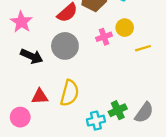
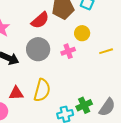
yellow circle: (125, 28) -> (82, 33), moved
pink cross: (104, 37) -> (68, 51), moved

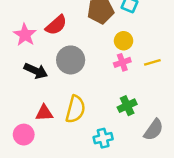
red semicircle: (40, 20) -> (56, 25), moved
pink cross: (68, 51) -> (122, 62), moved
green cross: (84, 105) -> (127, 106), moved

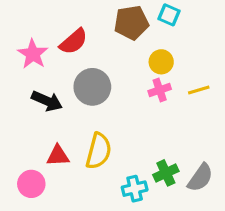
green cross: (127, 106) -> (166, 173), moved

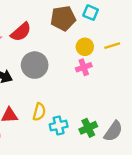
yellow line: (199, 90) -> (112, 46), moved
yellow semicircle: (99, 151) -> (39, 112), size x0.7
cyan cross: (135, 189) -> (59, 126), moved

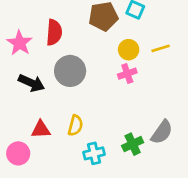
red semicircle: (21, 32) -> (54, 32), turned -45
cyan cross: (59, 126) -> (94, 153), moved
gray semicircle: (113, 131) -> (162, 132), moved

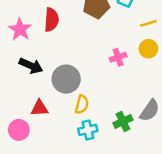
yellow line: (161, 48) -> (148, 23), moved
yellow circle: (129, 50) -> (148, 49), moved
gray circle: (70, 71) -> (66, 79), moved
yellow semicircle: (75, 125) -> (82, 104), moved

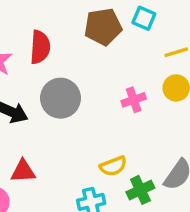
gray circle: (66, 79) -> (60, 98), moved
yellow semicircle: (82, 104) -> (113, 166), moved, turned 54

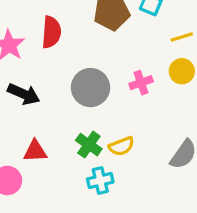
gray circle: (60, 98) -> (90, 88), moved
green cross: (140, 190) -> (89, 145), moved, turned -30

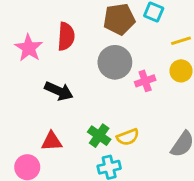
gray circle: (90, 88) -> (115, 62), moved
black arrow: (24, 94) -> (59, 91), moved

